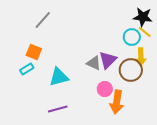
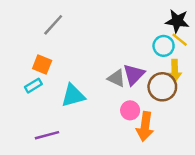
purple line: (58, 109) -> (47, 135), moved

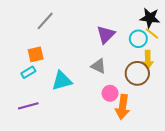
orange square: (42, 64) -> (36, 54), turned -35
purple triangle: (134, 74) -> (106, 35), moved
purple line: (47, 135) -> (28, 106), moved

